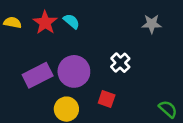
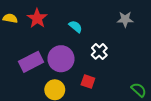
cyan semicircle: (71, 21) -> (75, 27), moved

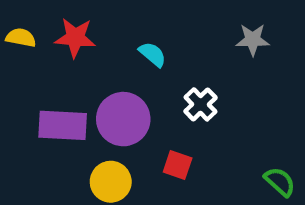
red star: (37, 18) -> (75, 38), turned -30
purple rectangle: (31, 62) -> (63, 125), turned 30

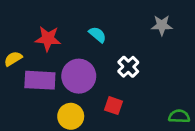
yellow semicircle: (21, 38) -> (13, 59), moved, turned -42
red star: (75, 38) -> (48, 39), moved
green semicircle: (280, 182) -> (179, 116), turned -40

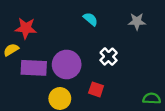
cyan semicircle: (97, 35) -> (90, 19), moved
red star: (48, 39) -> (26, 28), moved

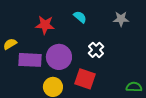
red star: (26, 28) -> (45, 25), moved
red square: (96, 89) -> (85, 79), size x1.5

